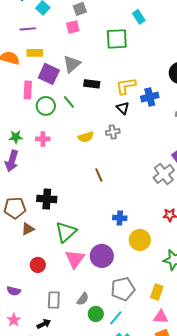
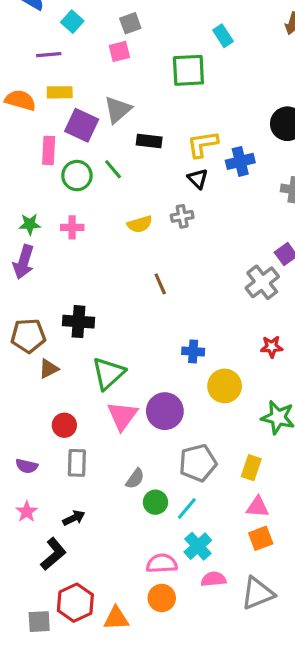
gray rectangle: (54, 300) -> (77, 463), moved

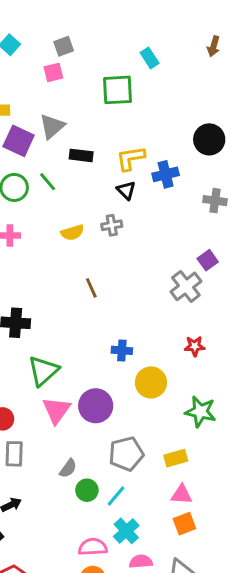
yellow rectangle: (251, 468) -> (176, 458), turned 55

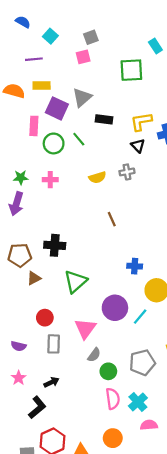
pink triangle: (56, 410) -> (85, 329), moved
gray pentagon: (126, 454) -> (142, 363), moved
cyan line: (116, 496) -> (140, 317), moved
pink semicircle: (93, 547) -> (113, 399), moved, turned 85

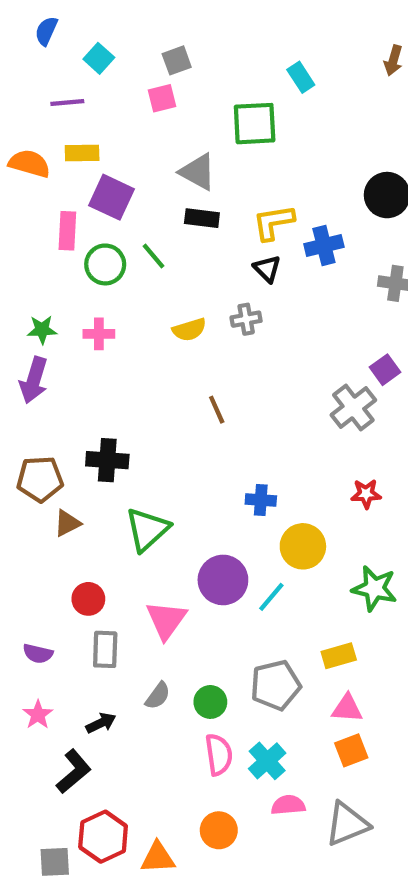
blue semicircle: (23, 22) -> (46, 31), turned -96
gray triangle: (82, 97) -> (198, 172), moved, turned -50
gray semicircle: (94, 355) -> (158, 696), moved

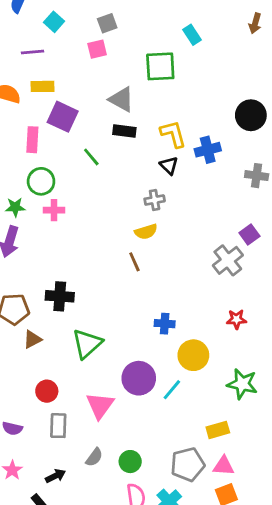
yellow L-shape: (273, 222) -> (173, 134), turned 84
green circle: (105, 264) -> (41, 181), moved
yellow semicircle: (189, 330) -> (146, 232), moved
gray pentagon: (276, 685) -> (188, 464), moved

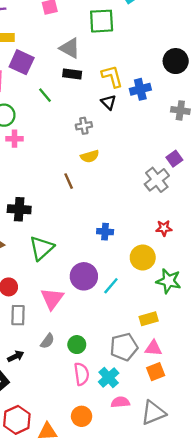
gray cross: (155, 200) -> (84, 126), moved
brown line: (134, 262) -> (69, 181), moved
yellow circle: (193, 355) -> (143, 257), moved

